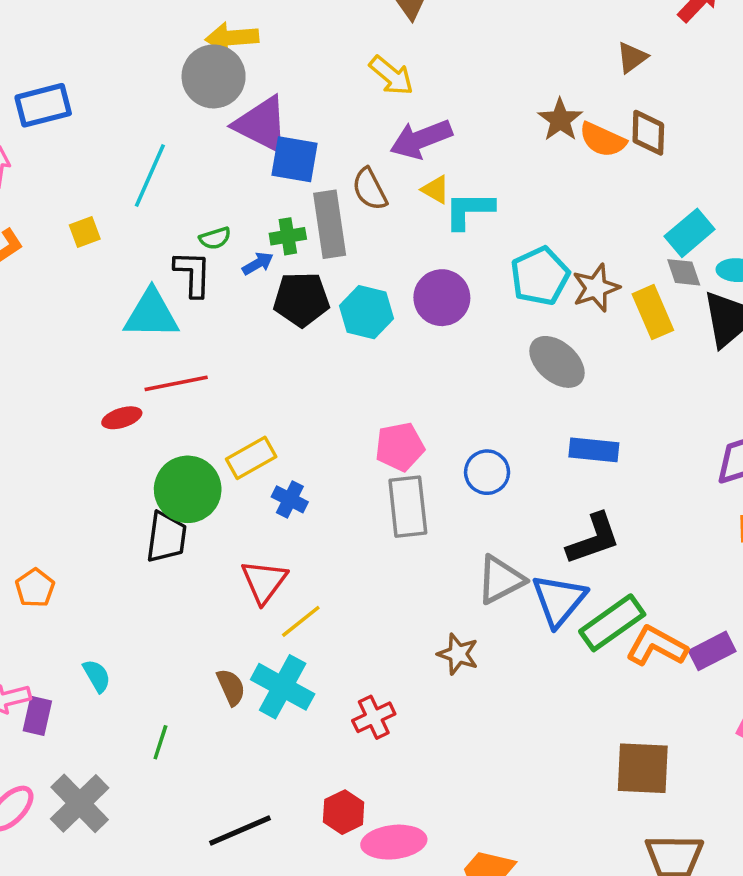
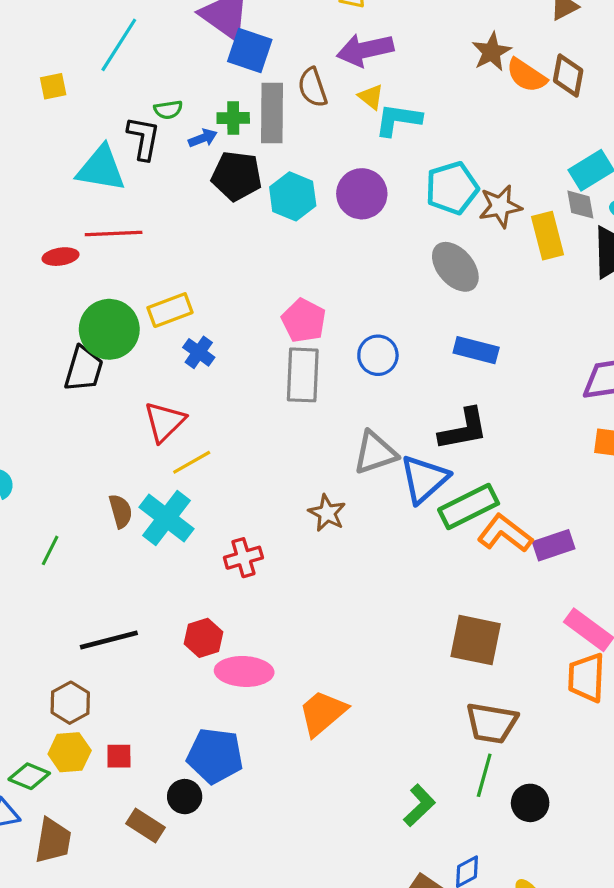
pink pentagon: (400, 447) -> (304, 321), turned 30

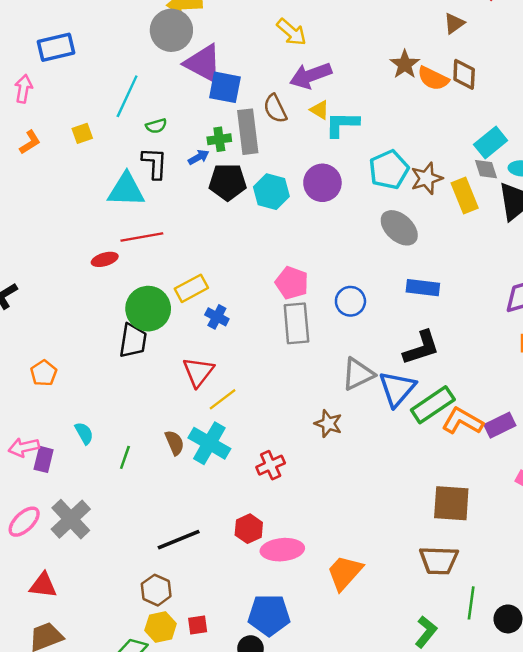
green semicircle: (168, 110) -> (156, 126), moved
green line: (50, 550) -> (125, 457), moved
brown trapezoid: (492, 723) -> (439, 560), moved

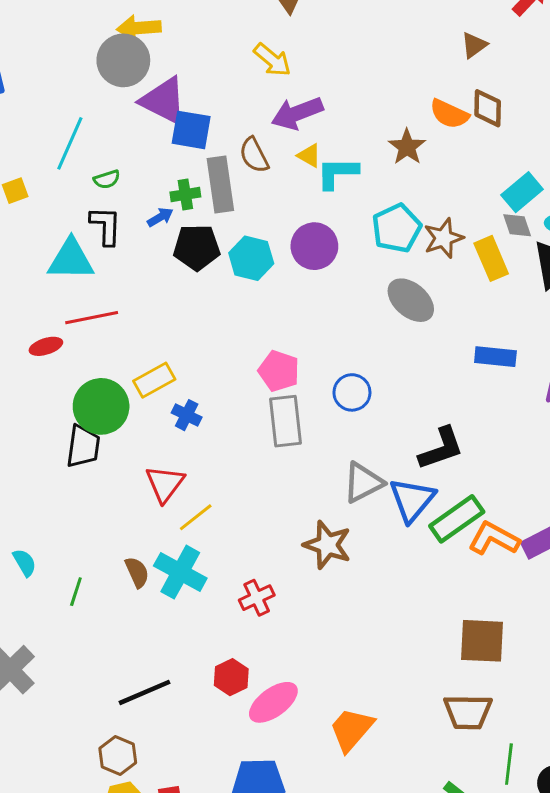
brown star: (405, 64) -> (407, 147), moved
blue rectangle: (423, 288) -> (495, 357), moved
brown star: (328, 424) -> (327, 545), size x1.4
pink ellipse: (282, 550) -> (273, 702), turned -30

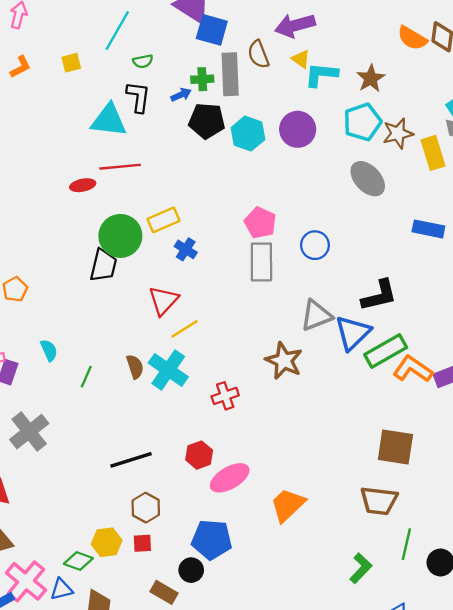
brown star: (407, 147) -> (371, 78), moved
brown hexagon: (118, 756) -> (146, 508), moved

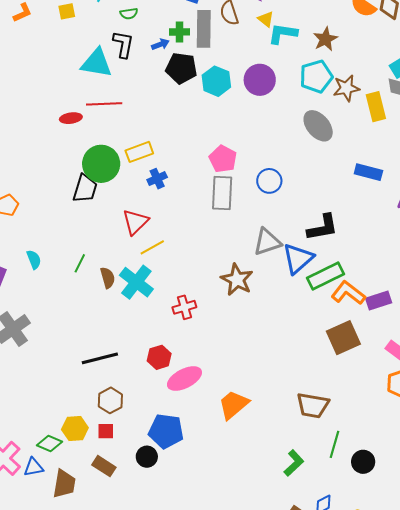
blue cross: (186, 249) -> (157, 179), turned 30
green line: (86, 377) -> (80, 263), moved
brown square: (395, 447) -> (343, 338), moved, turned -36
brown rectangle: (164, 592) -> (104, 466), moved

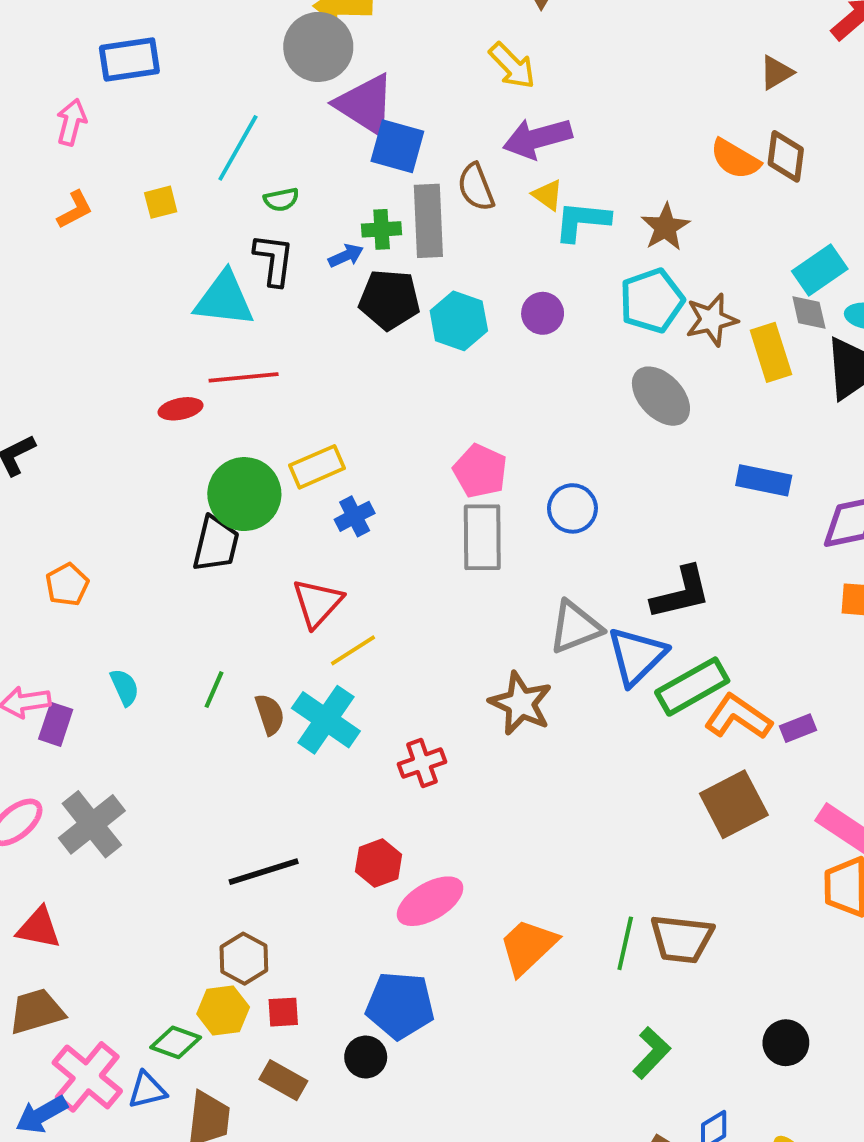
purple circle: (260, 80) -> (543, 313), size x0.7
purple rectangle: (379, 301) -> (798, 728), size x0.7
brown hexagon: (110, 400) -> (244, 959), moved
green line: (334, 444) -> (625, 943), moved

